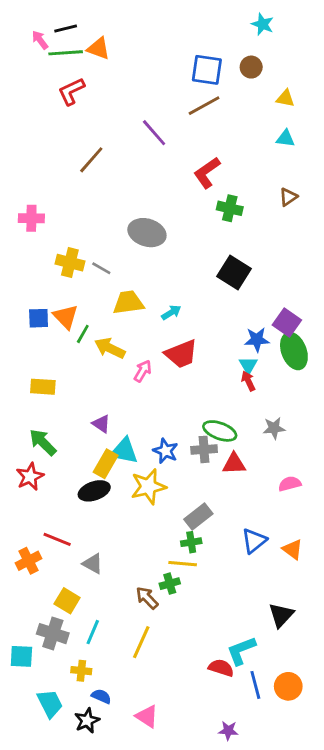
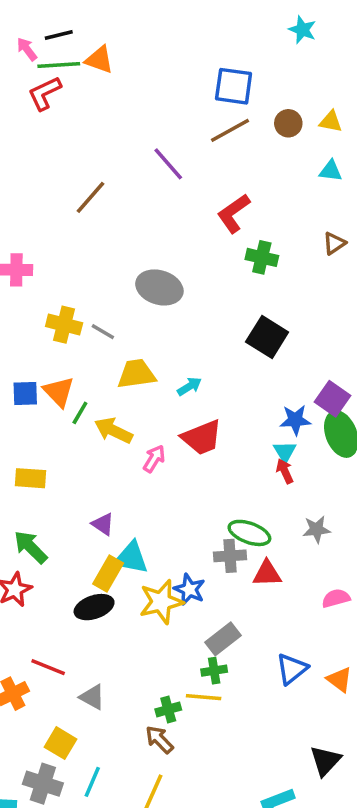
brown circle: (251, 67) -> (288, 123), moved
red L-shape: (71, 91) -> (45, 93), moved
blue star: (166, 451) -> (189, 589), moved
green cross: (170, 584) -> (168, 709), moved

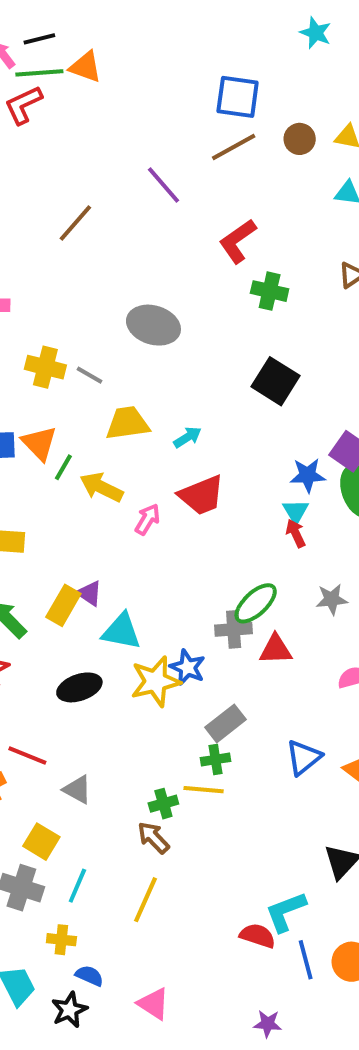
green ellipse: (249, 533) -> (256, 603), turned -63
yellow rectangle: (108, 574) -> (63, 605), moved

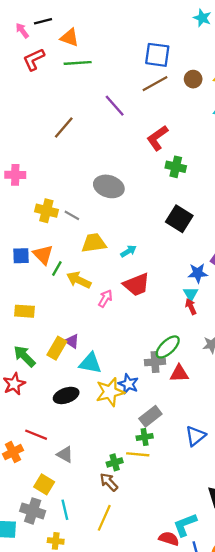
green line: (39, 73) -> (78, 63), moved
cyan line: (77, 886) -> (65, 510), turned -36

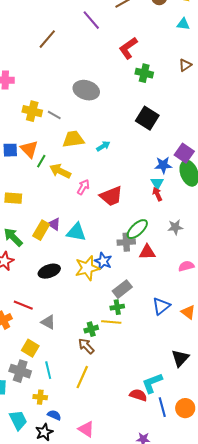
red trapezoid: (137, 285) -> (111, 196), moved
cyan triangle: (90, 363) -> (76, 232), moved

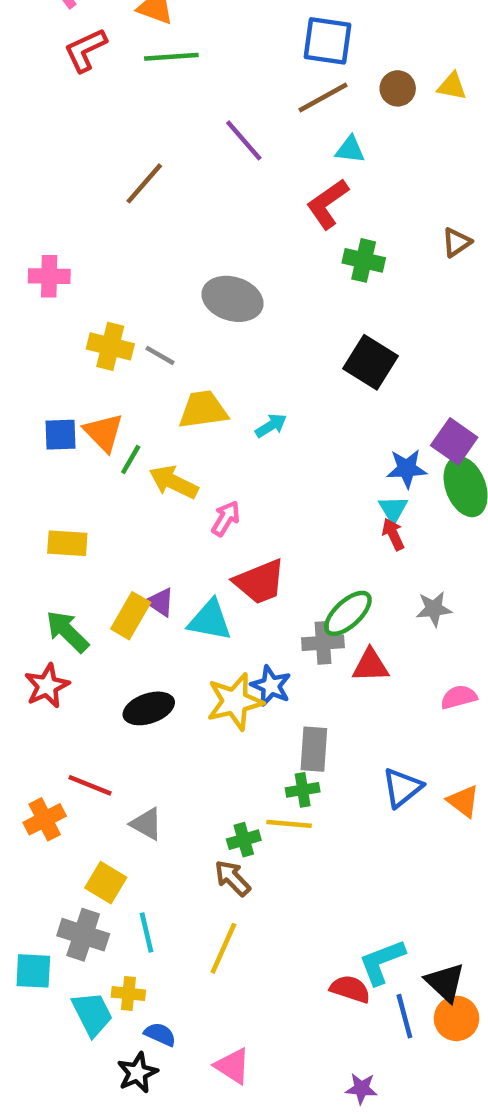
cyan triangle: (183, 24) -> (350, 150), moved
red trapezoid: (111, 196) -> (260, 582), moved
gray rectangle: (122, 289) -> (314, 749), turned -48
black triangle: (180, 358) -> (445, 982), moved, turned -30
cyan trapezoid: (18, 420) -> (92, 1014), moved

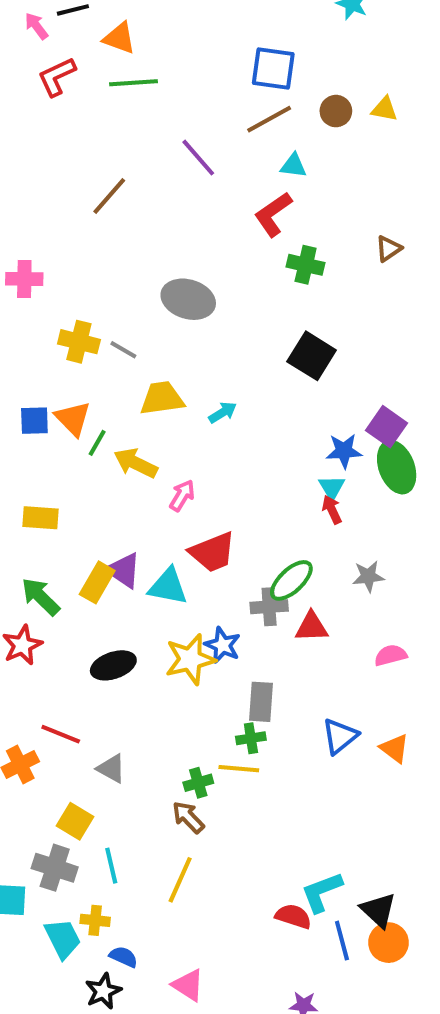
purple triangle: (160, 602) -> (123, 570), size x1.4

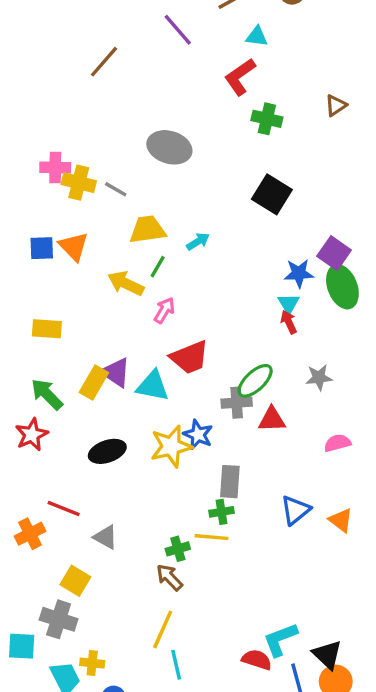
pink cross: (24, 279) -> (55, 167), moved
green line: (97, 443) -> (158, 267), moved
cyan line: (111, 866) -> (176, 665), moved

